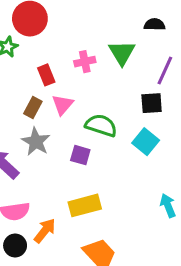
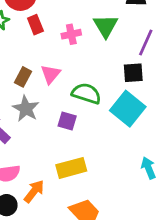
red rectangle: (46, 75) -> (35, 25), moved
cyan square: (146, 142) -> (128, 109), size x1.4

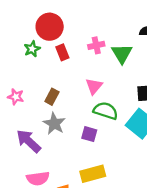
pink cross: (71, 34) -> (96, 45), moved
pink triangle: (51, 74) -> (94, 86), moved

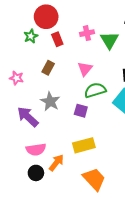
brown rectangle: (52, 97) -> (48, 68), moved
green semicircle: (106, 111) -> (95, 90), turned -35

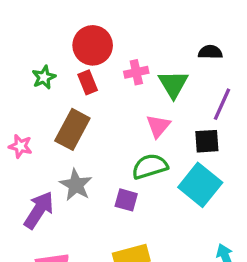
red circle: (46, 17) -> (93, 45), moved
brown rectangle: (48, 68) -> (72, 129), size x1.6
pink triangle: (85, 69) -> (158, 126), moved
purple arrow: (28, 117) -> (39, 210), turned 80

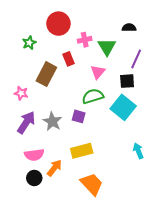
red rectangle: (88, 82) -> (69, 59), moved
pink star: (20, 146) -> (21, 93), moved
gray star: (76, 185) -> (52, 121), moved

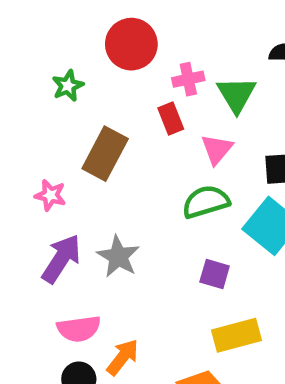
red rectangle: (69, 59) -> (171, 119), moved
purple square: (79, 116) -> (215, 274), moved
yellow rectangle: (82, 151) -> (236, 335), moved

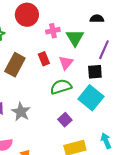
red rectangle: (171, 119) -> (44, 59), moved
purple square: (215, 274) -> (65, 120), turned 32

